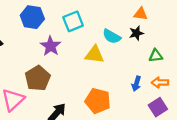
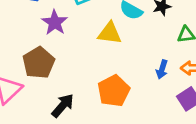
orange pentagon: (98, 101) -> (114, 91), turned 30

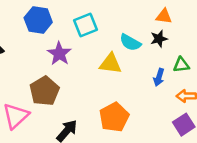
blue arrow: (162, 69) -> (159, 77), moved

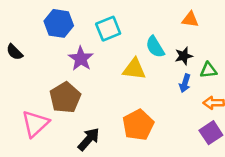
black star: (159, 39) -> (184, 56), moved
cyan semicircle: (130, 42) -> (155, 47), turned 30

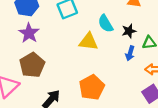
purple star: (81, 59) -> (29, 33), moved

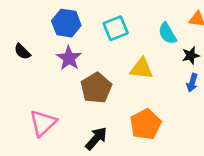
cyan semicircle: (106, 24) -> (167, 33), moved
brown pentagon: (32, 65) -> (96, 88), moved

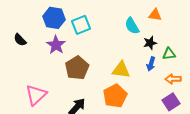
cyan square: (116, 28) -> (81, 25), moved
yellow triangle: (142, 68) -> (121, 70), moved

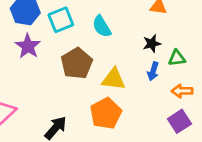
cyan semicircle: (132, 26) -> (102, 26), moved
brown pentagon: (77, 68) -> (77, 63), moved

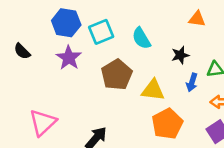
black star: (152, 44) -> (180, 55), moved
orange pentagon: (106, 113) -> (167, 124), moved

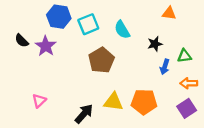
purple star: (69, 58) -> (46, 46), moved
yellow triangle: (153, 90) -> (113, 102), moved
pink triangle: (43, 123) -> (39, 101), size x0.6
orange pentagon: (167, 124) -> (144, 102), turned 30

